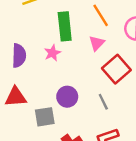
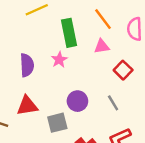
pink triangle: (97, 43) -> (102, 46), turned 42
red square: (116, 69) -> (123, 70), size x0.7

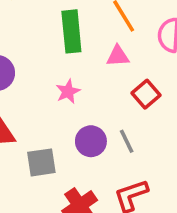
pink star: (59, 60) -> (68, 91), moved
purple circle: (77, 101) -> (91, 141), moved

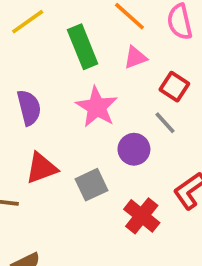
pink star: (68, 91) -> (97, 107), size x1.6
gray line: (127, 141) -> (165, 123), moved

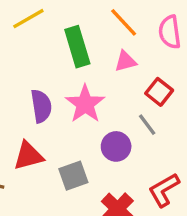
purple semicircle: (29, 108) -> (41, 106), moved

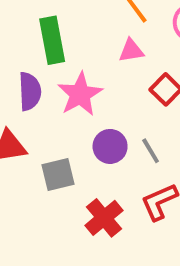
green rectangle: (77, 47) -> (52, 40), moved
gray line: (147, 125) -> (151, 151), moved

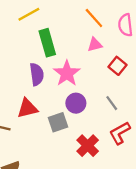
purple circle: (110, 146) -> (76, 103), moved

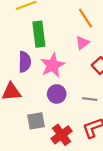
pink triangle: (95, 45) -> (82, 43), turned -32
gray line: (112, 103) -> (90, 99), turned -56
gray square: (58, 122) -> (36, 121), moved

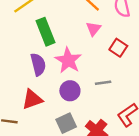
purple circle: (57, 94) -> (70, 91), moved
gray line: (90, 99) -> (103, 83), moved

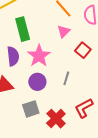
gray line: (103, 83) -> (66, 78), turned -72

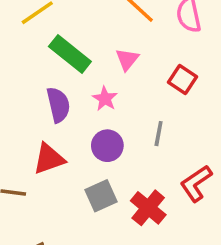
green rectangle: (23, 29) -> (70, 54), turned -30
pink triangle: (64, 31) -> (127, 59), moved
pink star: (39, 56) -> (105, 99), size x0.6

